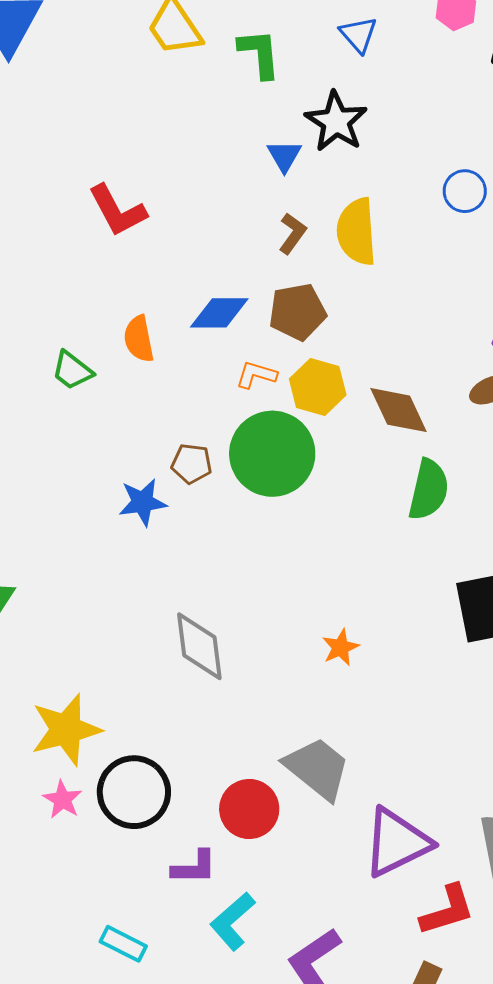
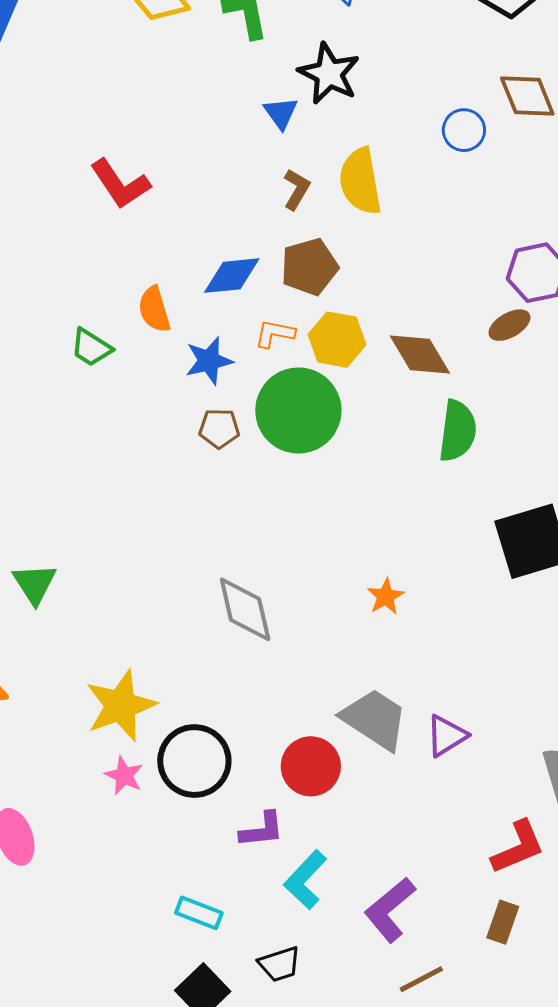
blue star: (143, 502) -> (209, 361), moved
purple triangle: (397, 843) -> (446, 736), moved, size x0.6

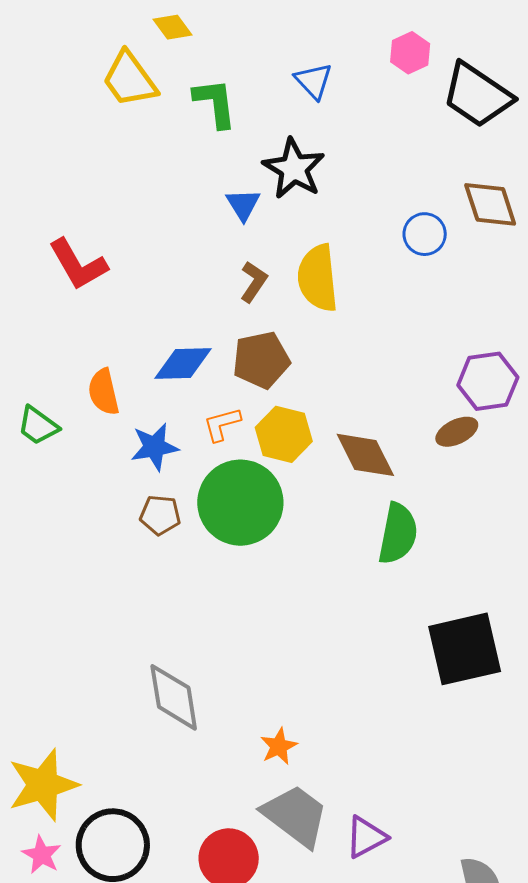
orange L-shape: (275, 334) -> (222, 424), turned -30
orange star: (386, 596) -> (279, 746), moved

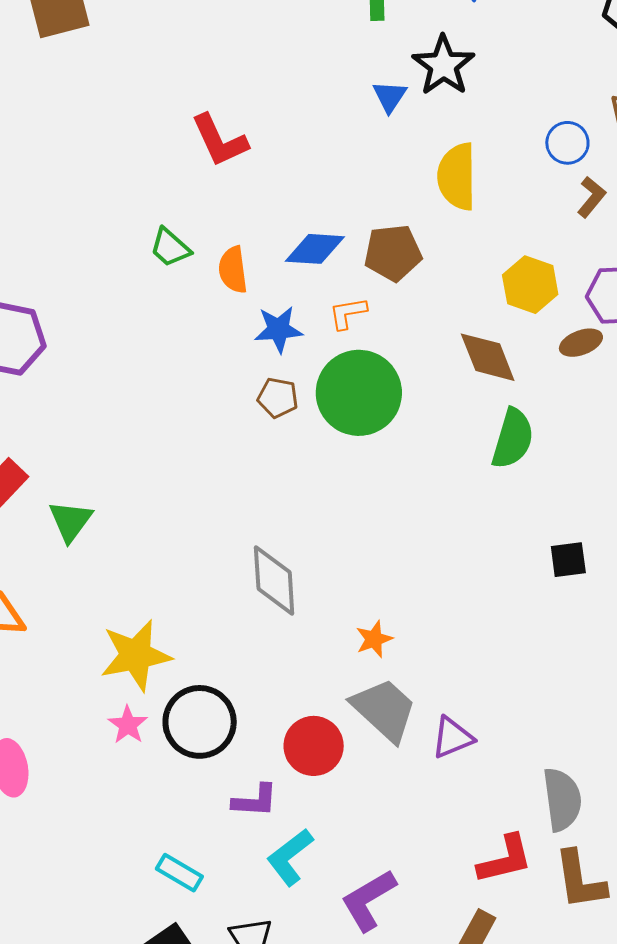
brown L-shape: (254, 282) -> (592, 197), moved
green trapezoid: (38, 426) -> (170, 248), moved
yellow hexagon: (284, 434) -> (530, 285), moved
black square: (465, 649) -> (568, 560), size x0.5

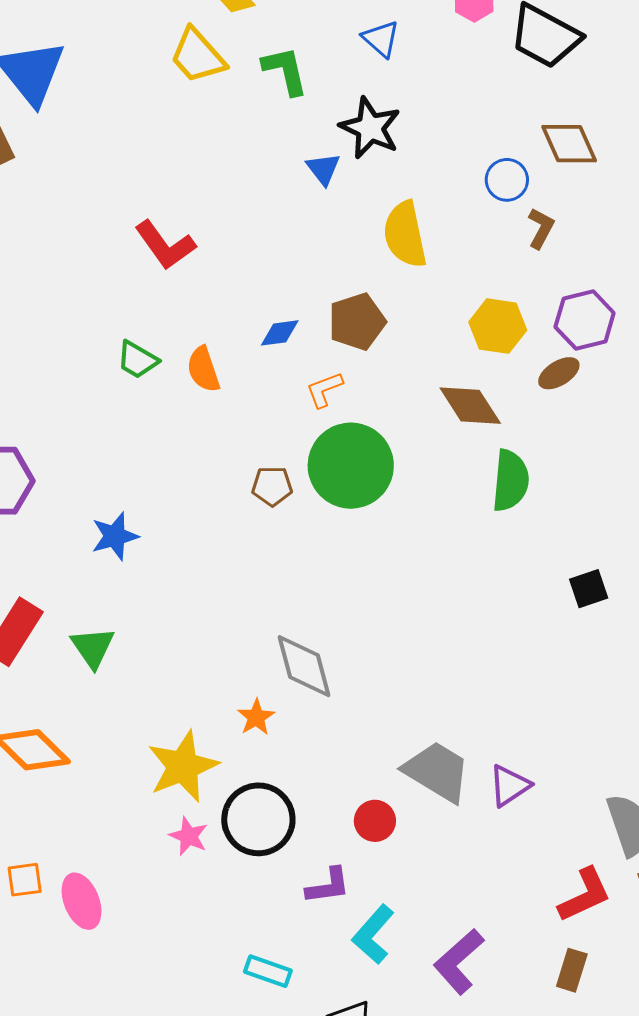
blue diamond: (315, 249) -> (280, 333), size x0.7
blue star: (279, 329) -> (115, 536), moved
orange star: (374, 639) -> (256, 717), moved
red circle: (314, 746) -> (375, 821), size x0.7

